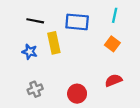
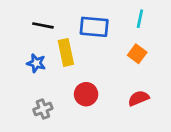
red circle: (77, 94) -> (86, 94), moved

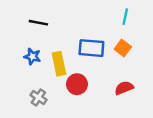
blue rectangle: (94, 27) -> (91, 48), moved
yellow rectangle: (66, 52) -> (59, 64), moved
gray cross: (43, 109) -> (38, 97), turned -35

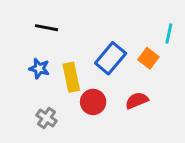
cyan line: (125, 17) -> (169, 34), moved
blue rectangle: (91, 48) -> (111, 58), turned -55
red semicircle: (124, 88) -> (137, 100), moved

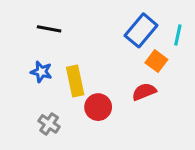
blue rectangle: (111, 58) -> (141, 30), moved
red semicircle: (137, 100) -> (144, 92), moved

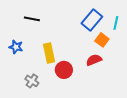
blue star: (41, 72) -> (16, 47), moved

